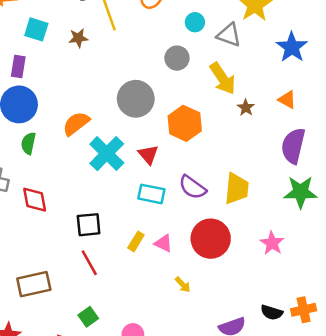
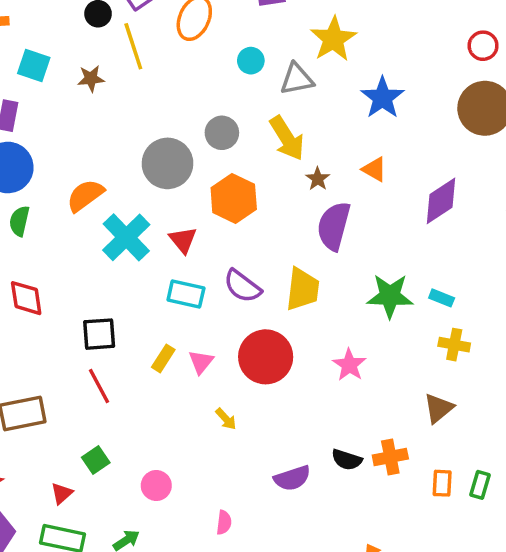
gray triangle: (229, 35) -> (297, 79), turned -32
gray circle: (177, 58) -> (222, 133), moved
purple semicircle: (293, 146) -> (334, 226), moved
pink triangle: (163, 243) -> (201, 362), turned 42

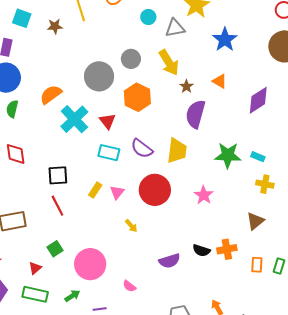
pink circle: (156, 486) -> (90, 264), size x1.8
pink semicircle: (224, 522) -> (129, 286), turned 120

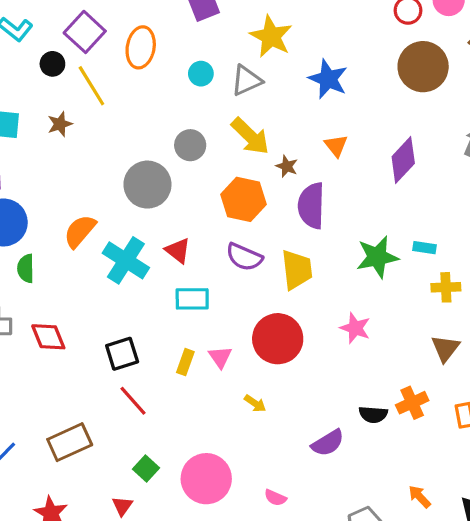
orange triangle: (220, 81) -> (336, 146), turned 35
orange hexagon: (137, 97) -> (243, 199), moved
purple semicircle: (142, 148) -> (244, 257), moved

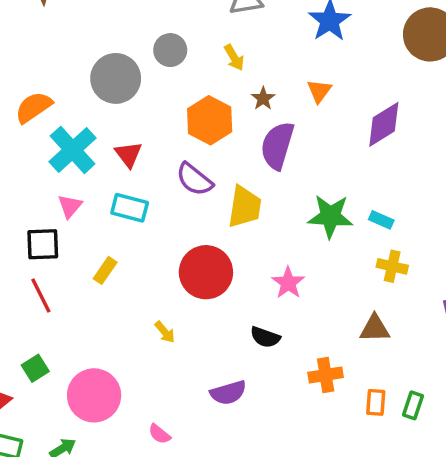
yellow arrow: (250, 136) -> (234, 58), size x0.6
brown triangle: (445, 348) -> (375, 328), turned 36
pink triangle: (220, 357) -> (70, 206), moved
black semicircle: (373, 414) -> (265, 337), moved

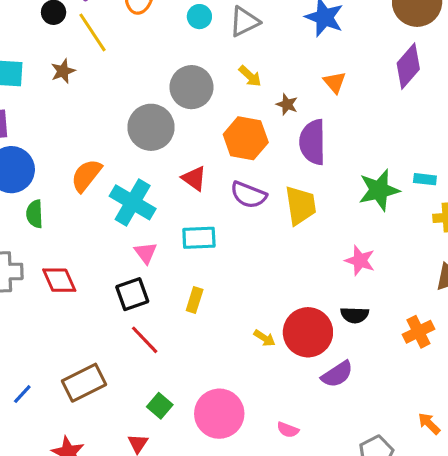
gray circle: (170, 50) -> (191, 87), size x1.4
purple diamond: (384, 124) -> (408, 66), moved
red triangle: (128, 154) -> (194, 178), moved
red circle: (206, 272) -> (308, 332), moved

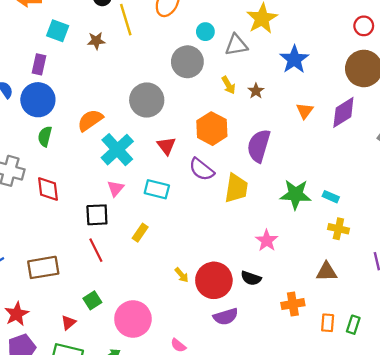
orange triangle: (335, 82) -> (305, 111), moved
gray circle: (191, 87) -> (187, 62), moved
brown star: (287, 104) -> (256, 91), moved

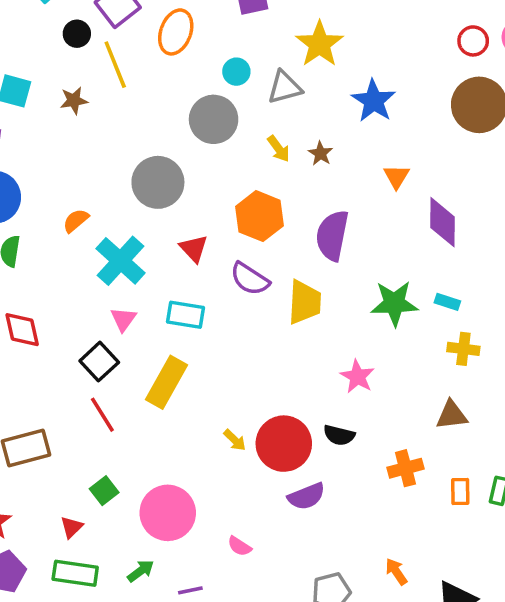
purple diamond: (343, 112) -> (443, 222), moved, turned -52
orange semicircle: (90, 120) -> (76, 221), size x0.7
black square: (97, 215) -> (99, 362), turned -35
yellow rectangle: (140, 233) -> (167, 382), size x1.8

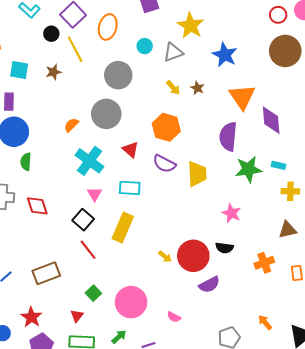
gray circle: (214, 119) -> (118, 75), moved
orange triangle: (396, 177) -> (242, 97), size x1.8
orange semicircle: (76, 221) -> (71, 125), moved
purple semicircle: (332, 235) -> (228, 137), moved

